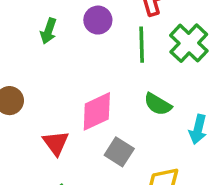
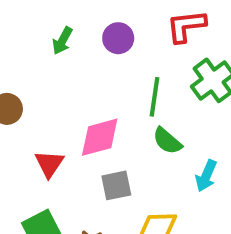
green line: (142, 45) -> (154, 97), moved
gray square: (119, 152) -> (116, 185), turned 36

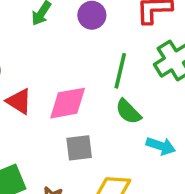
red triangle: (49, 164) -> (19, 101), moved, turned -36
cyan arrow: (206, 176) -> (161, 146), turned -100

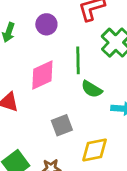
pink diamond: (68, 103) -> (42, 75), moved

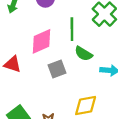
gray square: (62, 125) -> (57, 69), moved

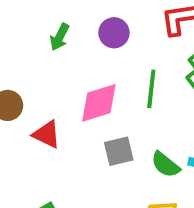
green semicircle: (84, 54) -> (165, 165), moved

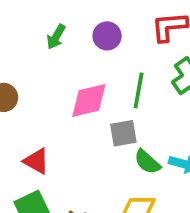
red triangle: (47, 134) -> (36, 161), moved
gray square: (119, 151) -> (123, 133), moved

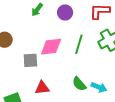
gray square: (123, 133) -> (30, 60), moved
red triangle: (36, 161) -> (42, 88), moved, turned -42

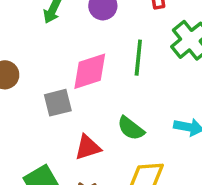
green semicircle: (79, 84) -> (131, 128), moved

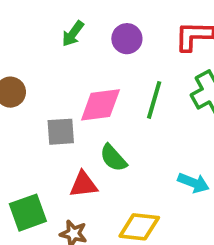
green semicircle: (131, 128) -> (113, 158), moved

